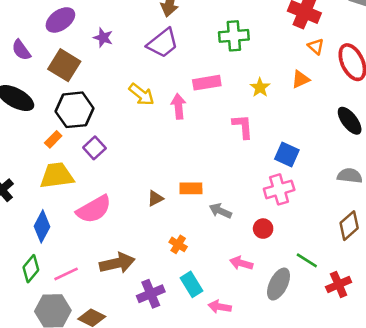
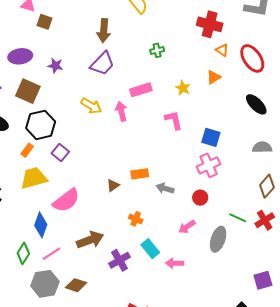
purple ellipse: (60, 20) -> (20, 56), turned 35
green cross: (234, 36) -> (157, 50), size x0.6
blue diamond: (42, 226) -> (41, 225), moved
pink arrow: (241, 263) -> (187, 227), turned -42
red cross: (339, 284) -> (265, 220), moved

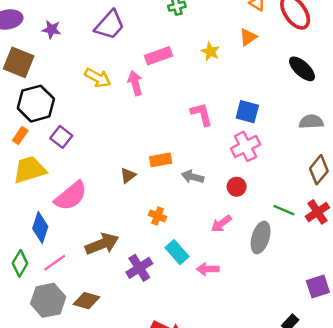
pink L-shape: (174, 120) -> (202, 114), moved

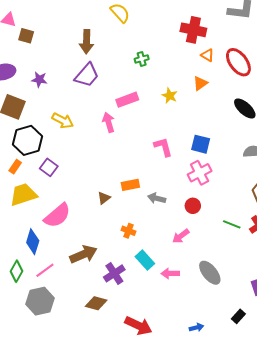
yellow arrow: (98, 78) -> (63, 121), moved
gray ellipse: (261, 238) -> (210, 273), moved, turned -55
brown diamond: (87, 301) -> (96, 303), moved

